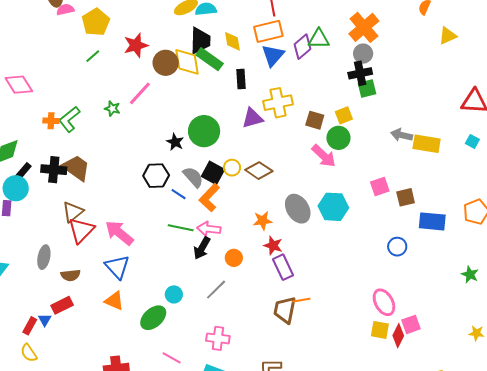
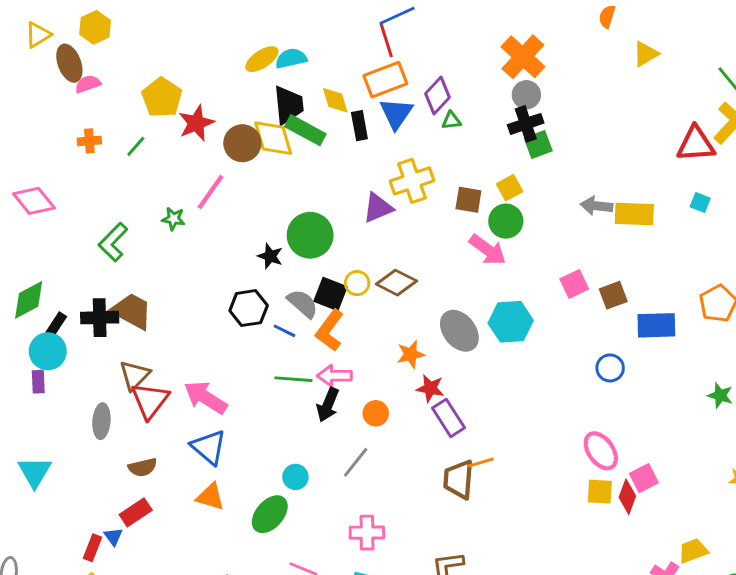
yellow pentagon: (96, 22) -> (162, 97), moved
green triangle: (319, 39) -> (451, 121), moved, size x0.6
black rectangle: (241, 79) -> (359, 126), moved
orange cross: (51, 121) -> (89, 141), moved
gray ellipse: (44, 257) -> (101, 421), moved

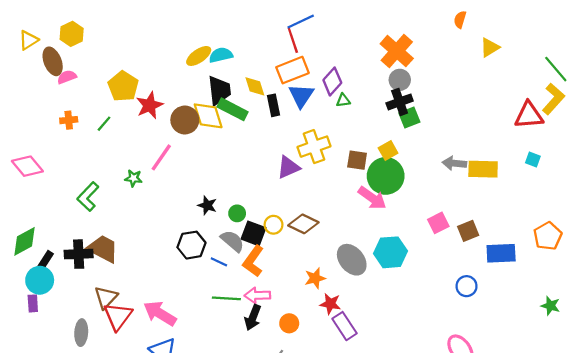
green circle: (506, 221) -> (386, 176), size x1.4
green circle: (310, 235) -> (237, 213), moved, size x0.5

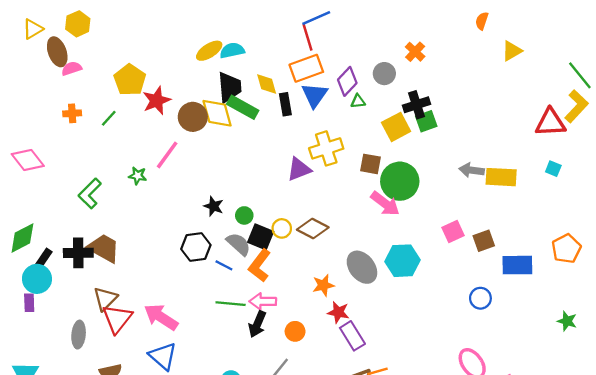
orange cross: (397, 51) -> (415, 52), size x0.6
gray circle: (400, 80) -> (384, 74), moved
yellow square: (388, 151) -> (396, 127), moved, size x1.4

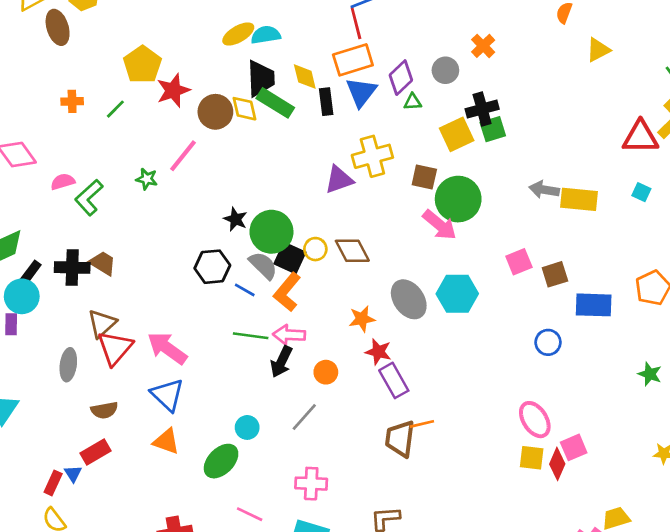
pink semicircle: (72, 68) -> (63, 182), moved
yellow diamond: (217, 113) -> (245, 109), size x0.7
green circle: (244, 215) -> (271, 232), size x2.0
brown diamond: (313, 228) -> (352, 251), turned 32
brown trapezoid: (104, 248) -> (103, 263), size x0.7

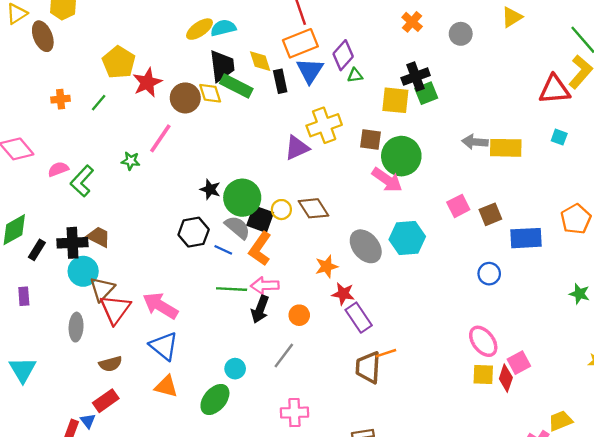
gray circle: (445, 70) -> (461, 34), moved
yellow square: (457, 134) -> (395, 100), turned 36
cyan circle: (22, 296) -> (83, 271), moved

